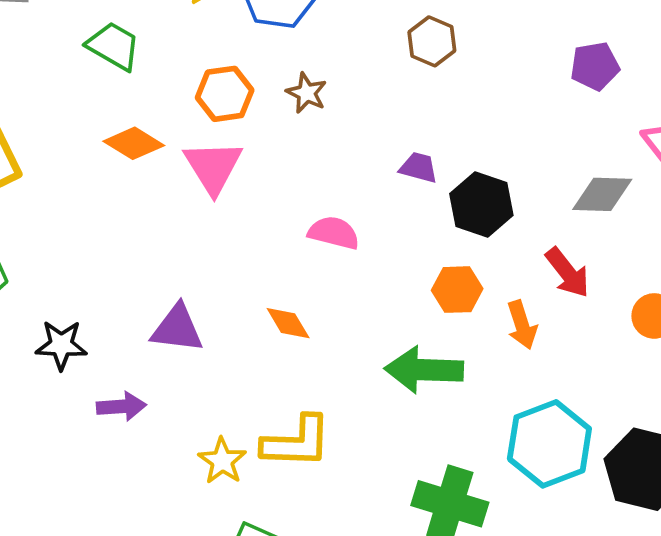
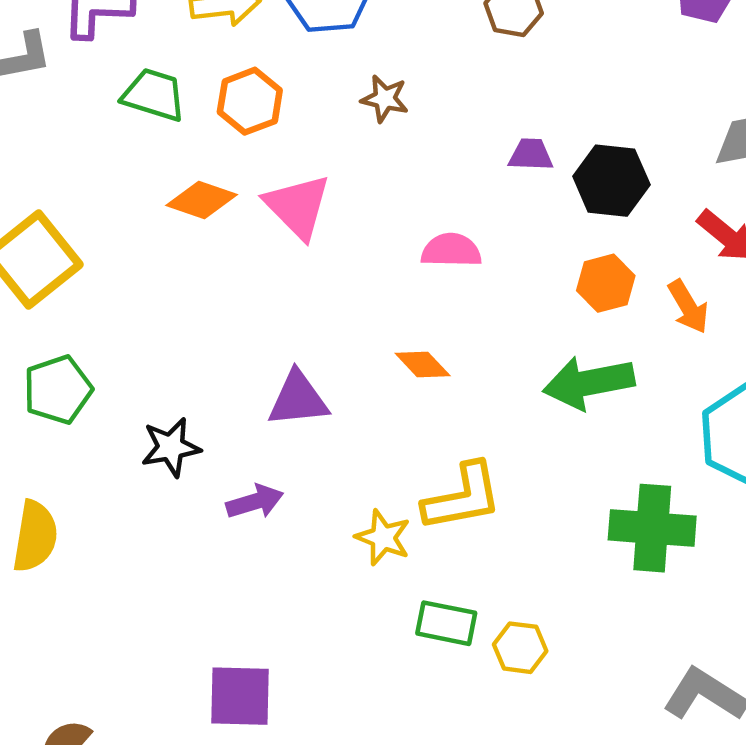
orange hexagon: (225, 94) -> (250, 101), moved

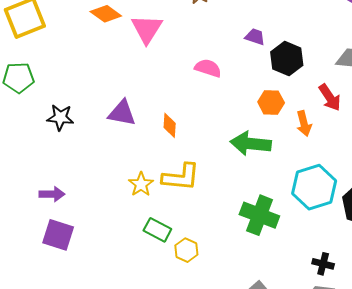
orange diamond: (423, 365) -> (170, 125), moved, turned 30
purple arrow: (255, 502) -> (52, 194), moved

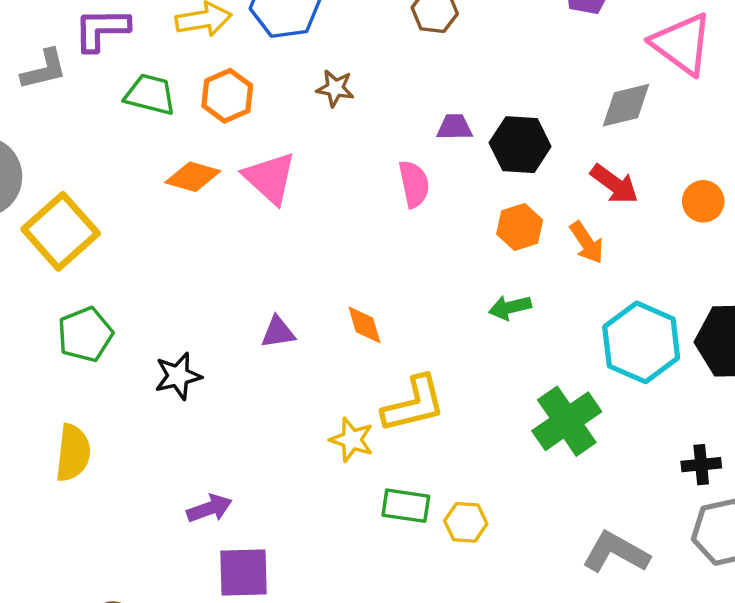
pink semicircle: (208, 68) -> (414, 184), moved, turned 80
purple triangle: (122, 113) -> (278, 332), size x0.7
green arrow: (251, 144) -> (510, 307), size x0.6
green cross: (259, 215) -> (567, 421), turned -36

